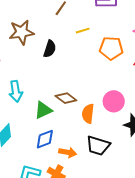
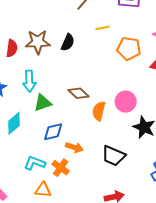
brown star: (21, 32) -> (38, 42), moved
green triangle: (43, 110) -> (43, 103), moved
black trapezoid: (98, 146) -> (114, 156), moved

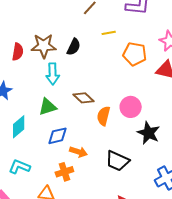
cyan arrow: (29, 81) -> (53, 74), moved
cyan L-shape: (35, 163) -> (19, 167), moved
orange cross: (61, 168) -> (64, 172), turned 36

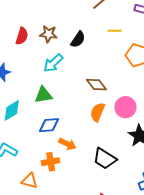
brown star: (44, 46) -> (48, 34), size x0.7
cyan arrow: (53, 74) -> (53, 63), turned 40
brown diamond: (84, 98) -> (96, 85), moved

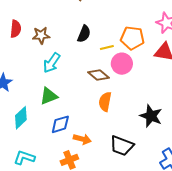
yellow line: (115, 31) -> (107, 47), moved
red semicircle: (22, 36) -> (16, 29), moved
black semicircle: (78, 39) -> (84, 34), moved
pink circle: (125, 107) -> (122, 64), moved

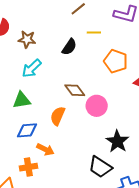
yellow line: (107, 47) -> (94, 32), moved
pink circle: (122, 64) -> (97, 106), moved
orange semicircle: (105, 102) -> (58, 116), moved
black trapezoid: (122, 146) -> (100, 167), moved

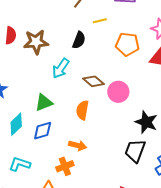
brown star: (27, 39) -> (36, 42), size x1.4
cyan arrow: (32, 68) -> (61, 68), moved
blue diamond: (27, 130) -> (43, 131), moved
black trapezoid: (100, 167) -> (135, 151), turned 90

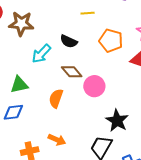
black semicircle: (79, 40) -> (69, 41), moved, turned 84
orange arrow: (78, 145) -> (57, 140), moved

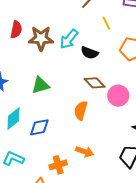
yellow line: (88, 13) -> (106, 23), turned 72
cyan arrow: (41, 54) -> (69, 39), moved
green triangle: (19, 85) -> (41, 85), moved

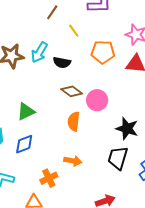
green triangle: (41, 85) -> (26, 112), moved
orange semicircle: (81, 110) -> (74, 121), moved

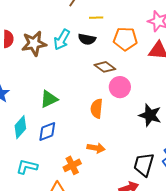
yellow line: (74, 31) -> (96, 18), turned -56
black semicircle: (62, 62) -> (87, 39), moved
brown diamond: (72, 91) -> (105, 67), moved
black trapezoid: (118, 158) -> (144, 165), moved

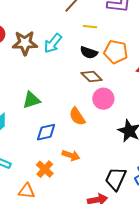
black semicircle: (87, 39) -> (89, 53), moved
orange semicircle: (97, 108) -> (77, 116), turned -48
blue diamond: (47, 131) -> (46, 132), moved
orange cross: (72, 165) -> (45, 169), turned -30

